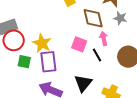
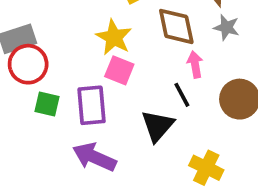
yellow star: (42, 43) -> (114, 37), moved
pink square: (79, 44) -> (119, 70), moved
black triangle: (83, 83) -> (158, 126), moved

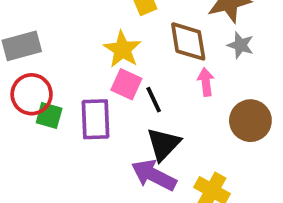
red circle: (28, 64) -> (32, 94), moved
black line: (182, 95) -> (154, 100), moved
purple arrow: (94, 157) -> (154, 175), moved

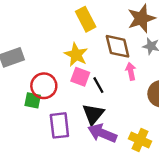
red circle: (32, 94) -> (44, 86), moved
purple rectangle: (96, 119) -> (59, 125), moved
black triangle: (163, 144) -> (93, 114), moved

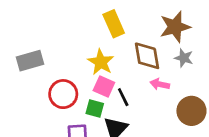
pink arrow: (131, 71) -> (160, 84), turned -70
green square: (33, 100) -> (95, 108), moved

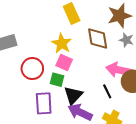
pink arrow: (160, 84) -> (118, 70), moved, size x1.6
black line: (123, 97) -> (107, 91), moved

